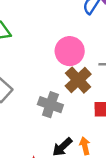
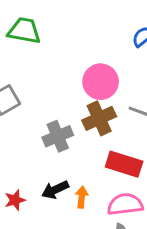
gray cross: (50, 105) -> (58, 136), turned 30

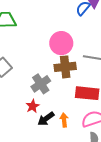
brown cross: (99, 118) -> (65, 67), turned 30
red star: (15, 200) -> (33, 106), moved

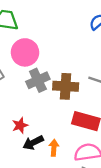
pink circle: (61, 43) -> (25, 52), moved
gray cross: (41, 84) -> (38, 80), moved

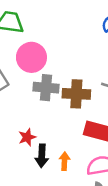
gray cross: (38, 80) -> (46, 88), turned 30
black arrow: (33, 143) -> (42, 156), turned -60

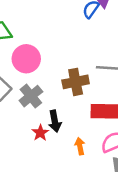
gray cross: (46, 88) -> (31, 96), moved, turned -30
black arrow: (42, 156) -> (55, 121), moved

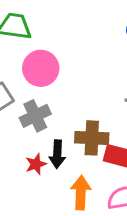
brown cross: (76, 82) -> (92, 138), moved
orange arrow: (80, 146) -> (81, 193), size x1.5

